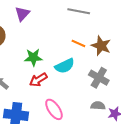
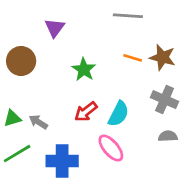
green star: (33, 57) -> (84, 70), moved, turned -30
cyan semicircle: (65, 66) -> (118, 114), moved, turned -30

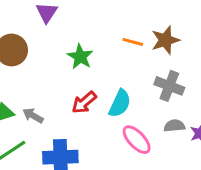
brown star: (163, 57) -> (165, 40), turned -30
pink ellipse: (111, 148) -> (137, 140), moved

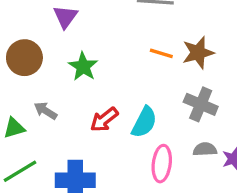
green star: (80, 57) -> (83, 67), moved
gray arrow: (33, 116) -> (46, 111), moved
pink ellipse: (137, 140) -> (162, 164), turned 48

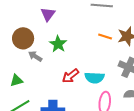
gray arrow: (46, 111) -> (35, 56), moved
cyan semicircle: (144, 122) -> (94, 78), turned 66

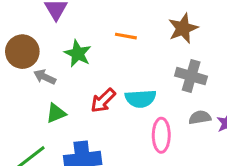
orange line: (105, 37) -> (126, 36), moved
green triangle: (16, 80) -> (56, 113), moved

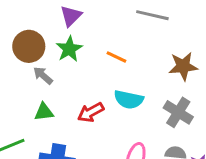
orange line: (126, 36) -> (116, 57), moved
green star: (78, 54) -> (69, 49), moved
cyan semicircle: (141, 99) -> (129, 99), moved

